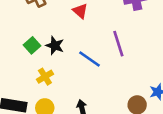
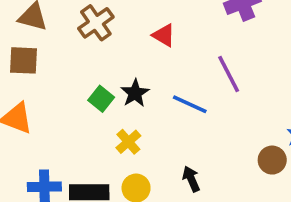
black star: (55, 46) -> (135, 93), turned 30

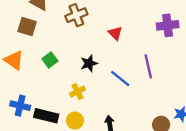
green square: (101, 99) -> (50, 60), moved

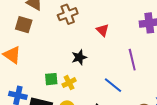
green square: (50, 60) -> (51, 79), moved, turned 32
blue line: (120, 78) -> (113, 85), moved

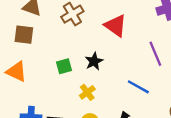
red triangle: (103, 30) -> (116, 26), size x1.5
green square: (51, 79) -> (64, 66), moved

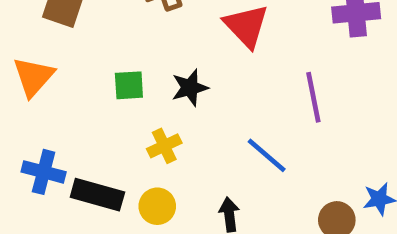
orange triangle: (16, 72) -> (33, 77), turned 35

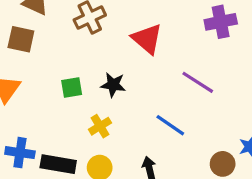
black star: (190, 88) -> (113, 85), turned 30
purple line: (313, 97) -> (198, 82), turned -40

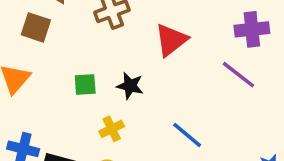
red triangle: (147, 39) -> (171, 40), turned 36
purple line: (198, 82) -> (238, 75), moved

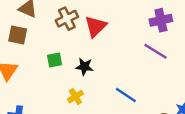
red triangle: (171, 40) -> (96, 26), moved
green square: (85, 85) -> (55, 60), moved

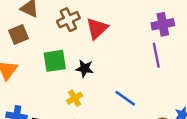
brown square: (18, 35) -> (19, 35), turned -36
purple line: (155, 51) -> (156, 55), turned 45
green square: (55, 60) -> (55, 61), size x1.5

